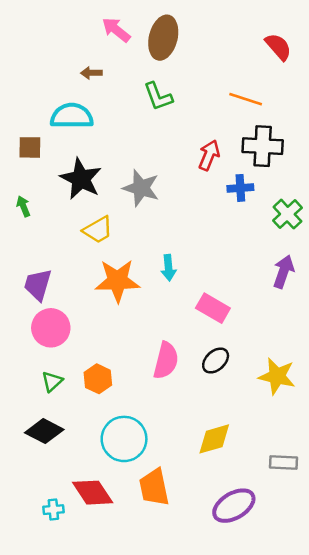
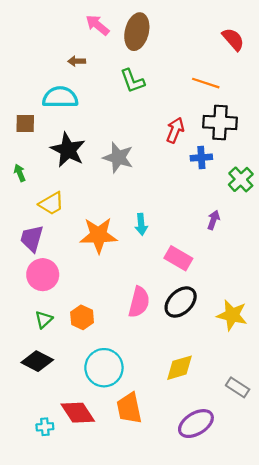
yellow trapezoid: (98, 230) -> (51, 203), moved
purple arrow: (284, 272) -> (213, 220), moved, size x0.7
black ellipse: (216, 361) -> (181, 302), size x1.4
gray rectangle: (284, 462) -> (238, 387), turned 30

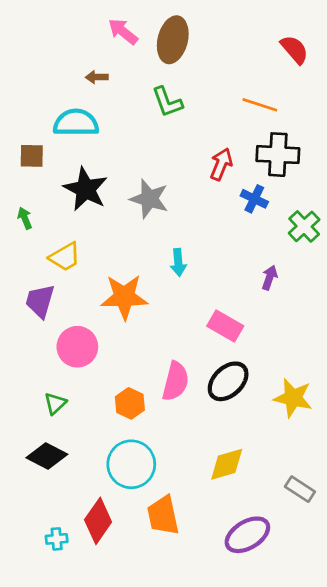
blue cross: (201, 158) -> (254, 199), turned 30
cyan arrow: (141, 224) -> (178, 262), moved
pink circle: (43, 275) -> (77, 347), moved
orange hexagon: (82, 317) -> (130, 403), moved
red diamond: (78, 413) -> (98, 521), turned 68

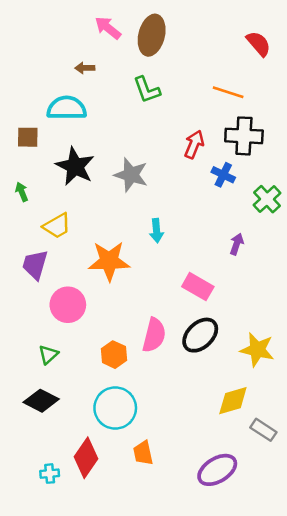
yellow diamond: (227, 464) -> (233, 401), moved
orange trapezoid: (163, 515) -> (143, 453), size x0.7

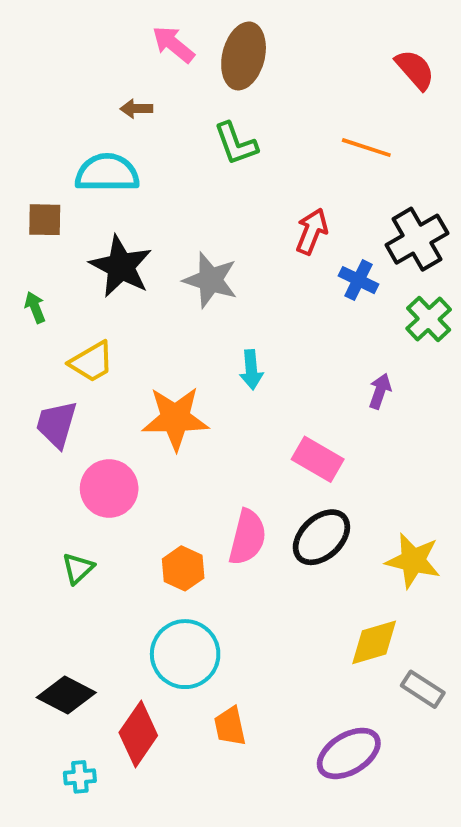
black cross: (244, 136) -> (417, 239), moved, turned -33
black diamond: (41, 401) -> (66, 695), moved
cyan cross: (50, 474) -> (80, 777), moved

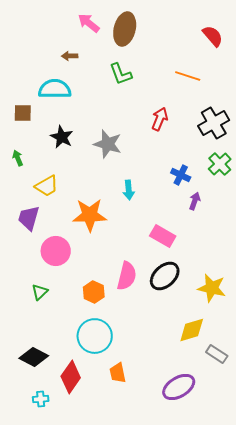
black star: (121, 266) -> (62, 137), size x0.7
blue cross: (358, 280) -> (181, 175), moved

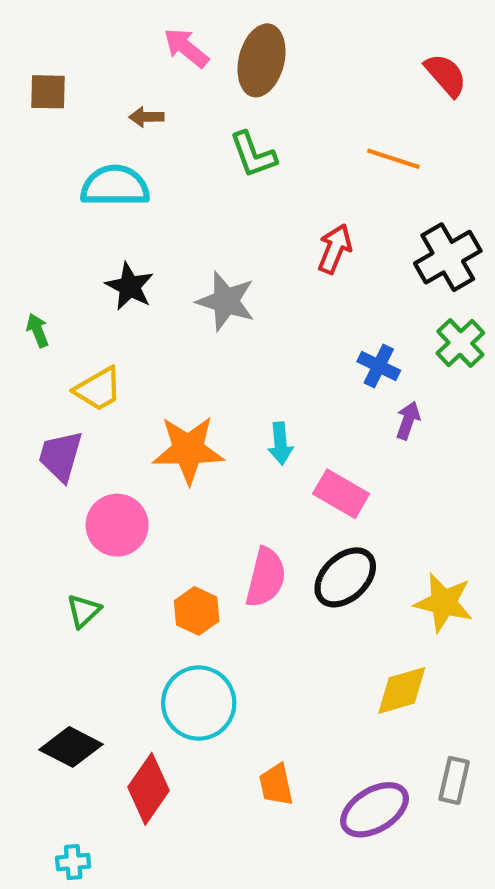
brown square: (23, 113) -> (48, 92), moved
cyan arrow: (129, 190) -> (280, 443), moved
gray rectangle: (217, 354) -> (454, 780), moved, turned 70
orange trapezoid: (118, 373) -> (276, 785), moved
cyan cross: (41, 399) -> (73, 862), moved

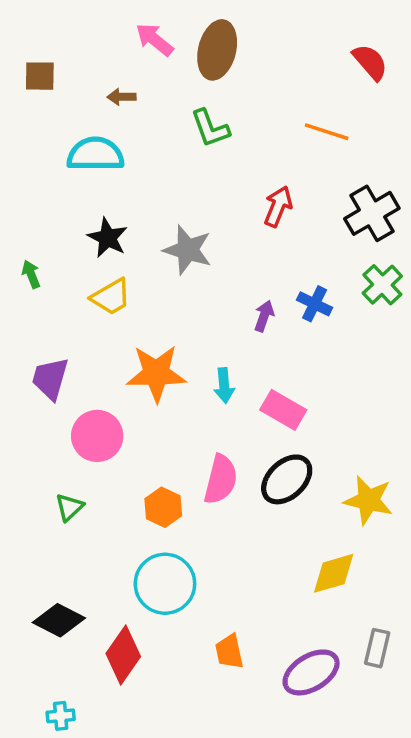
yellow trapezoid: (98, 389) -> (111, 297), moved
purple arrow: (408, 420) -> (264, 316), moved
cyan arrow: (280, 443) -> (224, 386), moved

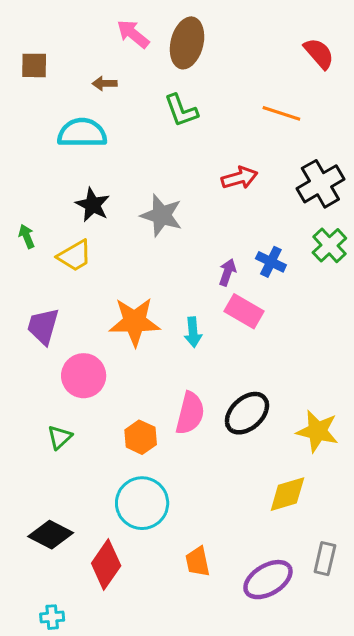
red arrow: (278, 206) -> (239, 178), turned 52
yellow trapezoid: (111, 297) -> (75, 256), moved
pink rectangle: (283, 410) -> (244, 311), moved

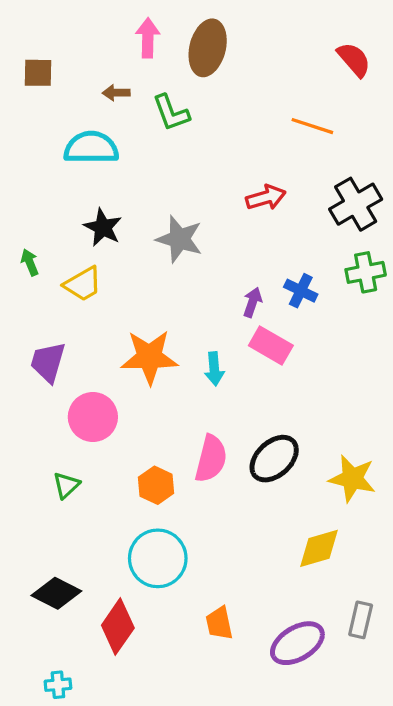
pink arrow: (133, 34) -> (148, 38), turned 52
green L-shape: (181, 110) -> (171, 113), moved
green cross: (329, 245) -> (366, 272), turned 32

